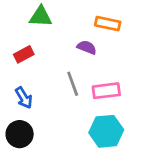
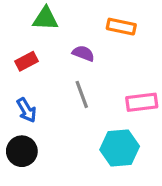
purple semicircle: (87, 47) -> (83, 53), moved
pink rectangle: (106, 91) -> (142, 102), moved

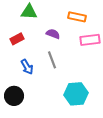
pink rectangle: (142, 102) -> (90, 40), moved
blue arrow: (27, 110) -> (27, 67), moved

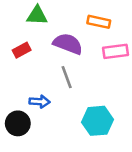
purple semicircle: (53, 34) -> (68, 44), size x1.6
blue arrow: (27, 67) -> (40, 102), moved, turned -56

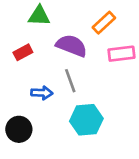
orange rectangle: (99, 22) -> (104, 23), turned -55
blue arrow: (40, 102) -> (42, 93), moved
cyan hexagon: (97, 121) -> (86, 120), moved

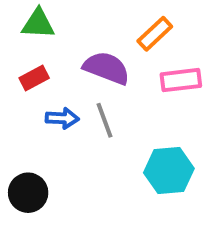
green triangle: (39, 16) -> (38, 24), moved
blue arrow: (42, 93) -> (62, 118), moved
cyan hexagon: (86, 120) -> (169, 171), moved

